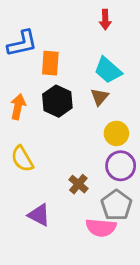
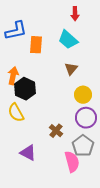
cyan trapezoid: (108, 70) -> (68, 40), moved
black hexagon: (57, 101) -> (25, 89), moved
pink semicircle: (101, 228) -> (72, 162), turned -110

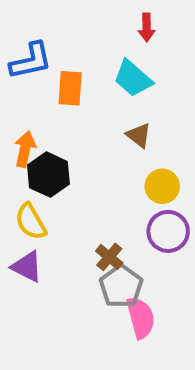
brown triangle: (71, 69) -> (139, 135), turned -32
gray pentagon: (83, 146) -> (121, 286), moved
purple triangle: (28, 153) -> (27, 267), moved

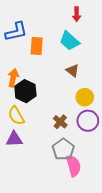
brown cross: (109, 257) -> (60, 122), moved
purple triangle: (27, 267) -> (14, 139), turned -30

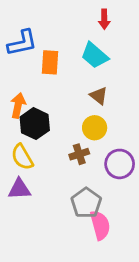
yellow circle: (85, 97) -> (95, 128), moved
brown cross: (60, 122) -> (79, 154), moved, turned 32

